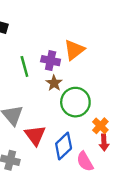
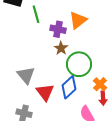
green line: (24, 66) -> (36, 14), moved
blue diamond: (64, 146) -> (69, 87), moved

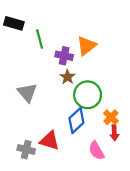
gray triangle: (26, 75) -> (27, 93), moved
red triangle: (45, 92) -> (50, 141), moved, turned -36

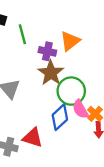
brown star: (67, 77) -> (51, 73), size x1.6
pink semicircle: (96, 151) -> (80, 109), moved

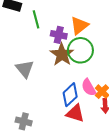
green circle: (71, 91) -> (80, 50), moved
red triangle: (33, 138) -> (75, 113), moved

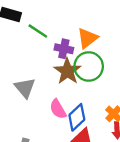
green line: (36, 19) -> (38, 31), turned -42
pink semicircle: (89, 87) -> (58, 109), moved

